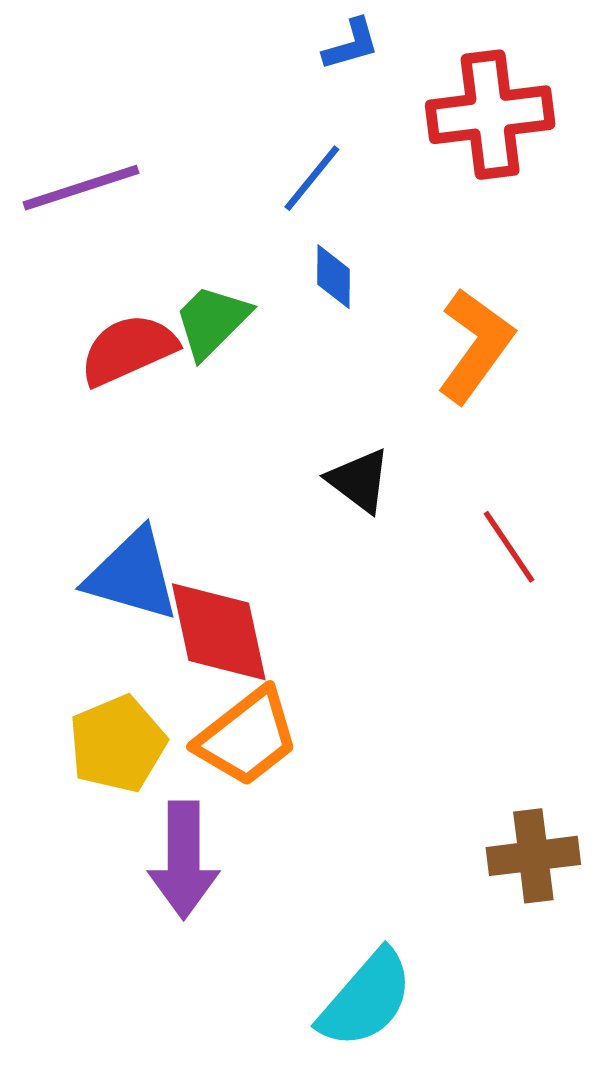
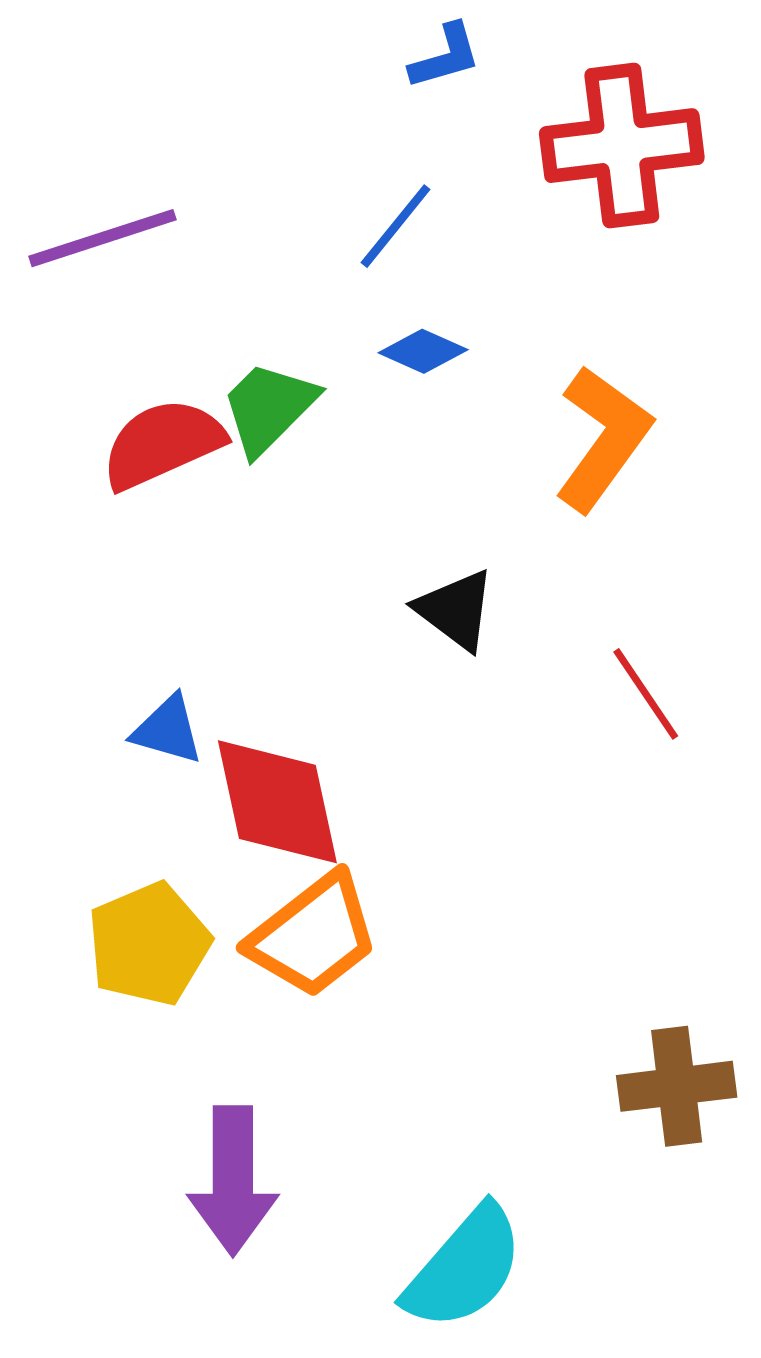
blue diamond: (333, 277) -> (423, 351), turned -66
blue triangle: (132, 575) -> (168, 730), size x0.6
purple arrow: (184, 860) -> (233, 1181), moved

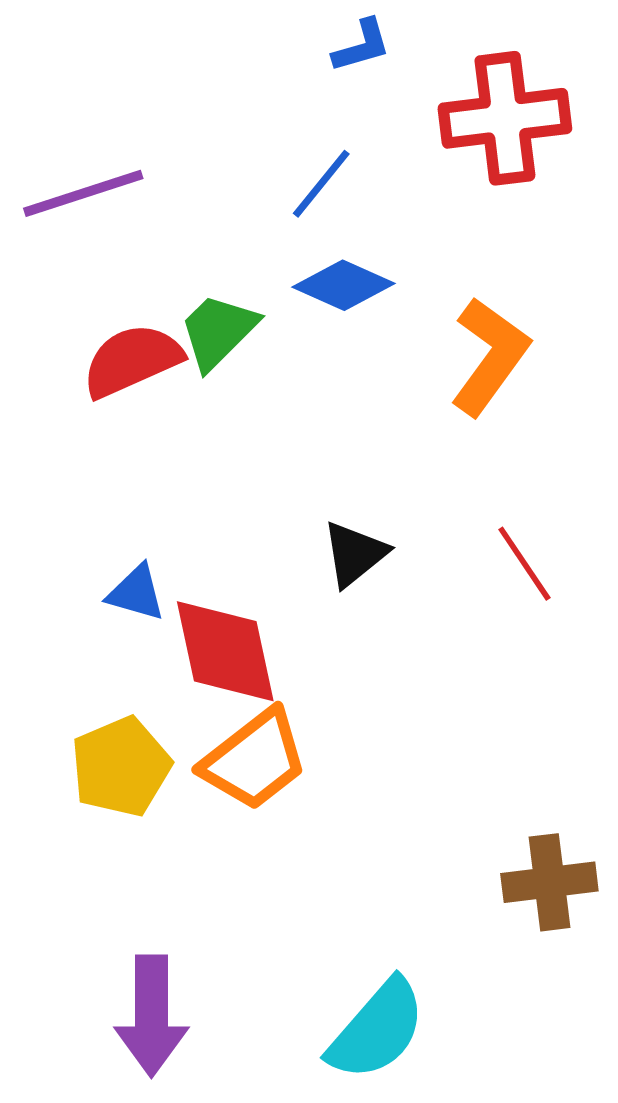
blue diamond: (423, 351) -> (344, 285), size x1.4
black triangle: (456, 610) -> (355, 554), moved, turned 44
purple arrow: (233, 1181) -> (151, 1016), moved

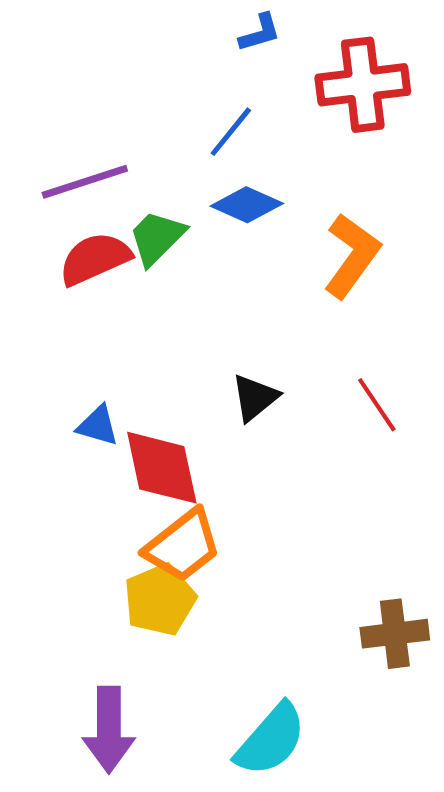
purple line: (83, 193) -> (85, 182), moved
yellow pentagon: (121, 767) -> (160, 600), moved

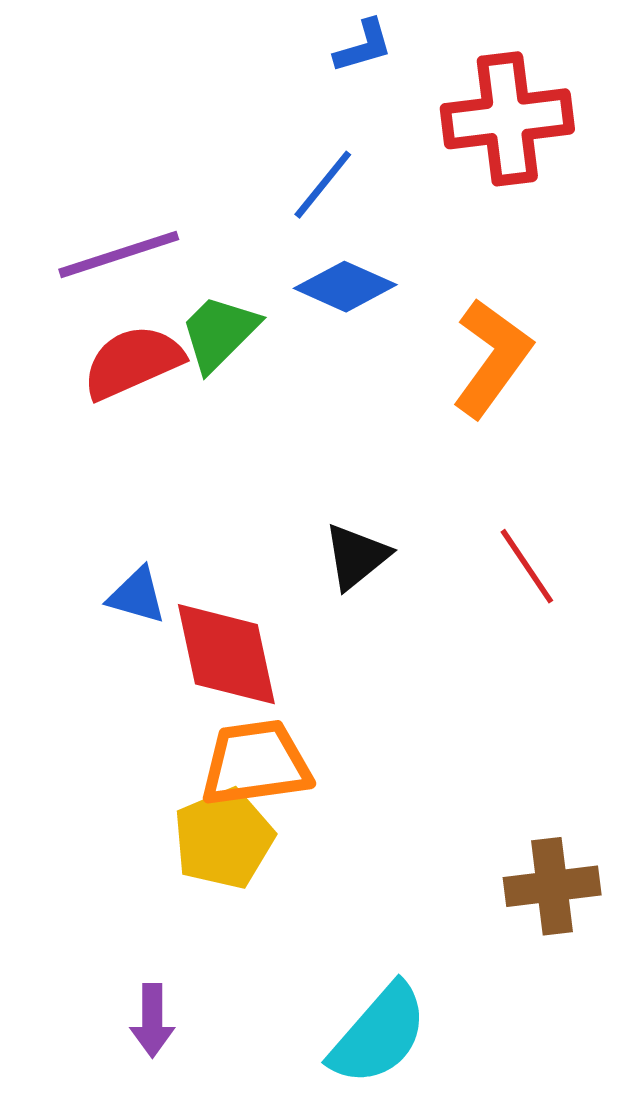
orange trapezoid: (183, 546) -> (256, 763), turned -150
purple arrow: (109, 730) -> (152, 1020), size x0.6

